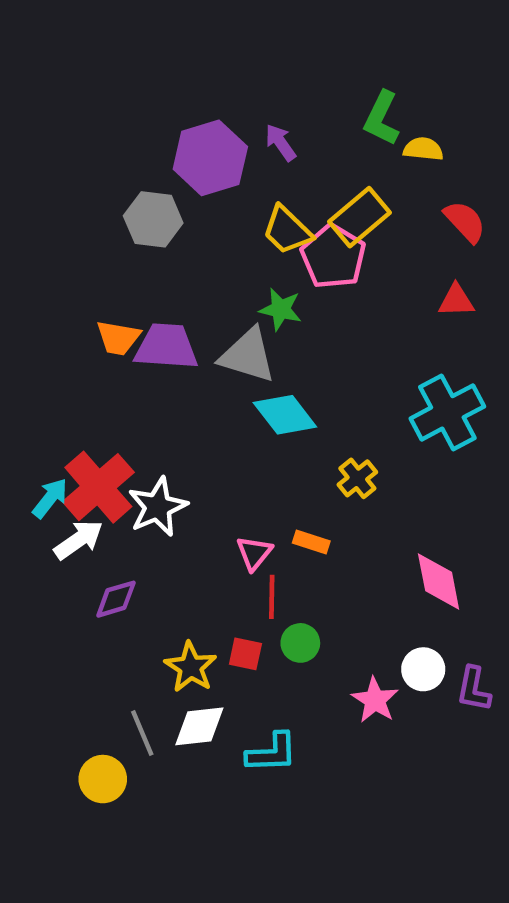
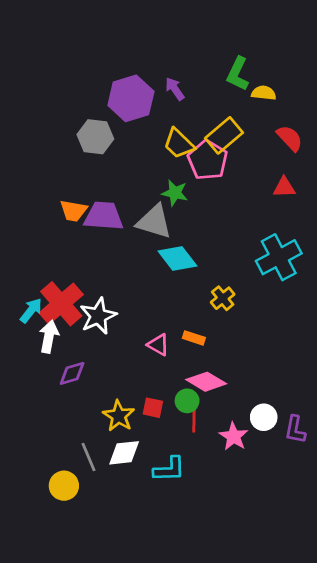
white arrow: (79, 540) -> (49, 337), turned -44
pink triangle: (254, 553) -> (158, 345), turned -40
pink diamond: (439, 581) -> (206, 382), moved, turned -48
red line: (272, 597) -> (194, 419), moved

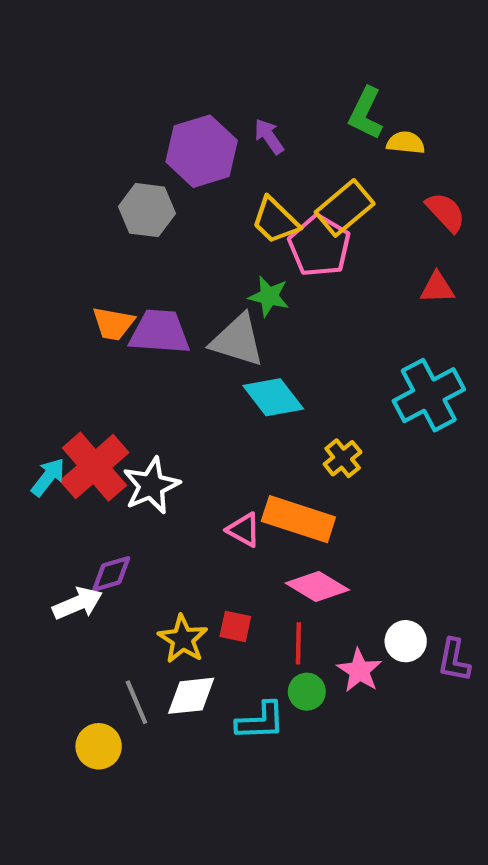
white arrow: (49, 337) -> (78, 603), moved, turned 56
orange rectangle: (194, 338) -> (298, 519), size x2.0
green circle: (187, 401) -> (307, 692), moved

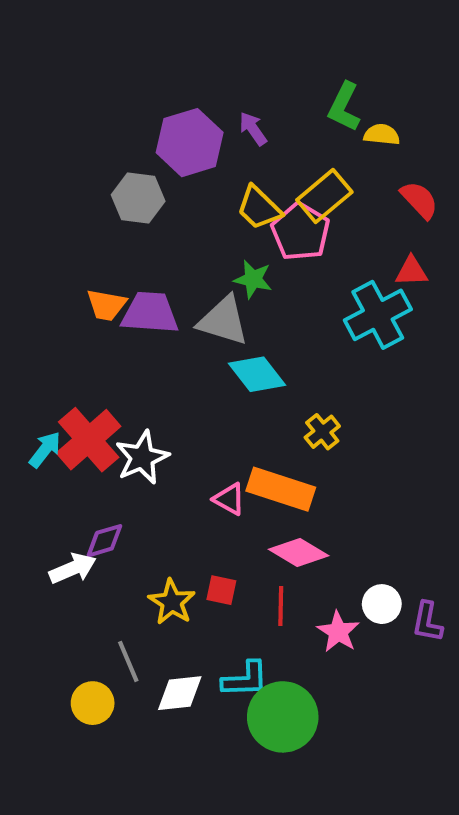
cyan cross: (429, 395) -> (378, 315), moved
green circle: (307, 692) -> (283, 717), moved, size x2.0
white diamond: (191, 696) -> (180, 693), moved

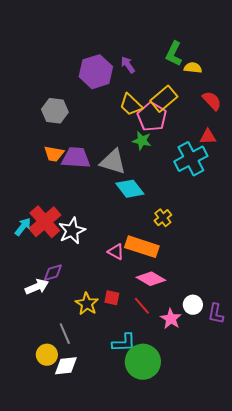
gray hexagon: (138, 198) -> (55, 111), moved
green star: (253, 279) -> (142, 141), moved
red line: (281, 606) -> (142, 306), turned -42
white diamond: (180, 693) -> (66, 366), moved

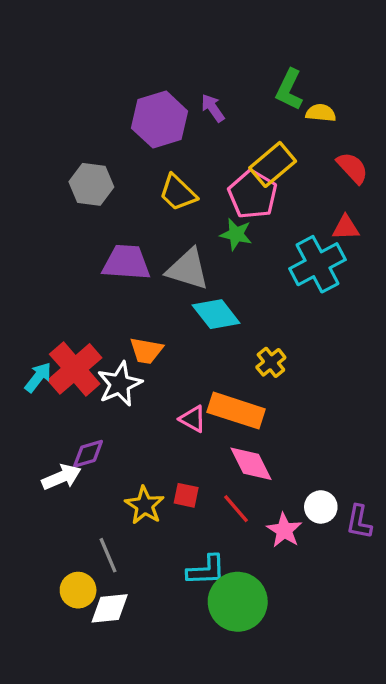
yellow trapezoid: (131, 105) -> (178, 193), moved
orange trapezoid: (54, 154) -> (146, 351), moved
pink diamond: (151, 279) -> (251, 464), turned 32

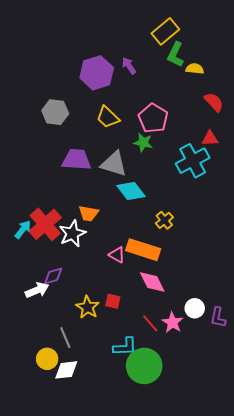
yellow rectangle: (273, 164) -> (165, 31), moved
red line: (236, 509) -> (150, 323), moved

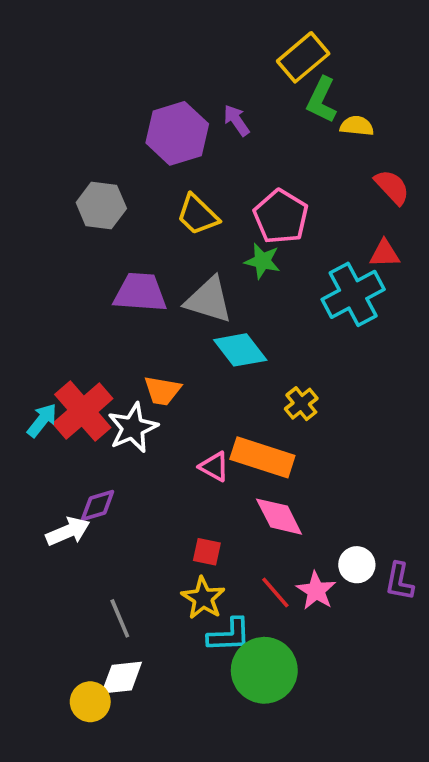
yellow star: (88, 307) -> (203, 598), moved
yellow circle: (47, 359) -> (90, 702), moved

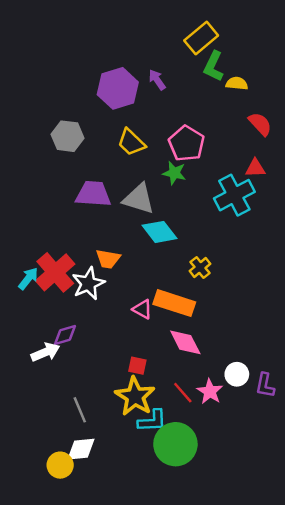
yellow star: (203, 598) -> (135, 396), size x1.4

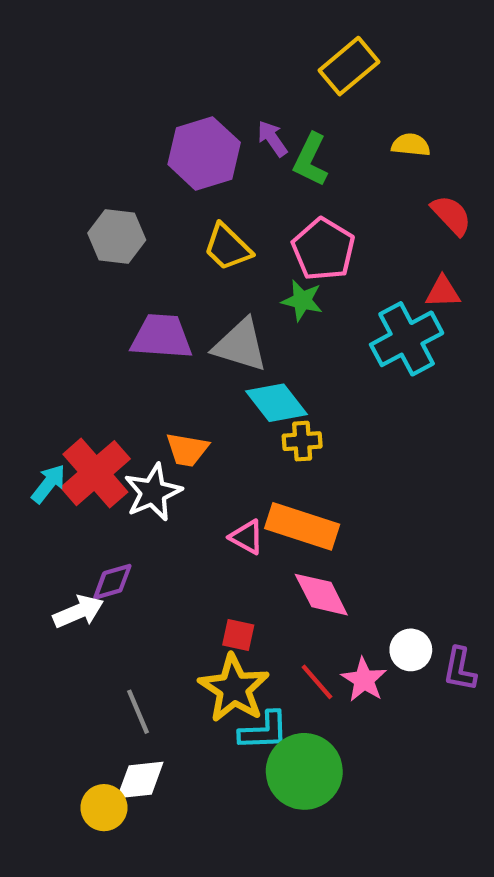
green L-shape: (214, 66) -> (311, 160), moved
yellow cross: (200, 267) -> (302, 441), moved, turned 35

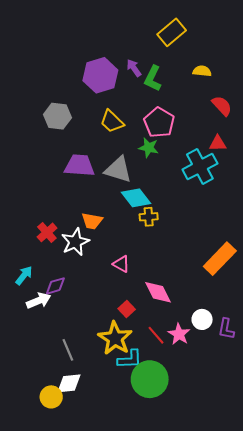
red cross: (95, 473) -> (47, 232), size x0.6
cyan arrow: (49, 484) -> (24, 275), moved
orange rectangle: (302, 526) -> (220, 259), moved, turned -64
red square: (238, 635) -> (127, 309), moved, turned 35

